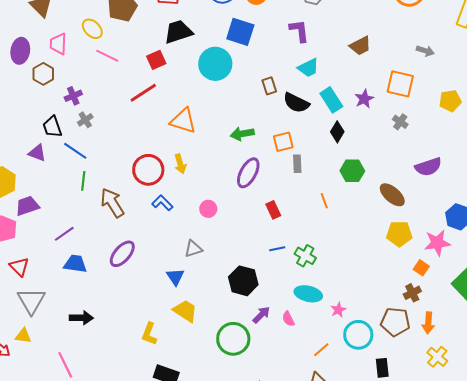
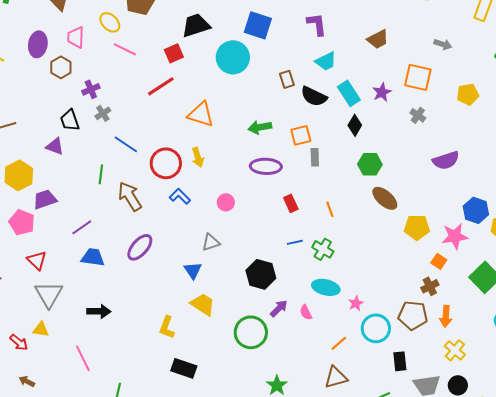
blue line: (75, 151) -> (126, 144), moved
purple ellipse: (248, 173) -> (266, 166), turned 64
brown ellipse: (392, 195) -> (385, 198), moved
orange line: (324, 201) -> (330, 209), moved

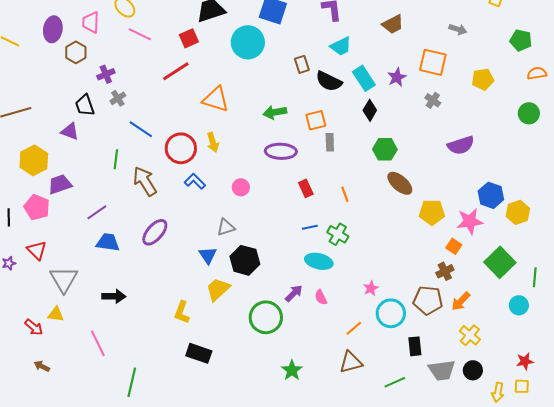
red triangle: (37, 260) -> (37, 250), moved
black hexagon: (261, 274) -> (245, 260), moved
cyan ellipse: (326, 287) -> (319, 261), moved
yellow trapezoid: (203, 304) -> (218, 289), turned -76
orange arrow: (446, 316) -> (461, 301), turned 40

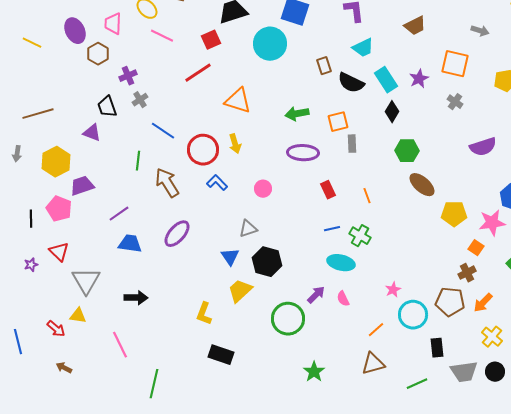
purple ellipse: (53, 29) -> (75, 31), turned -35

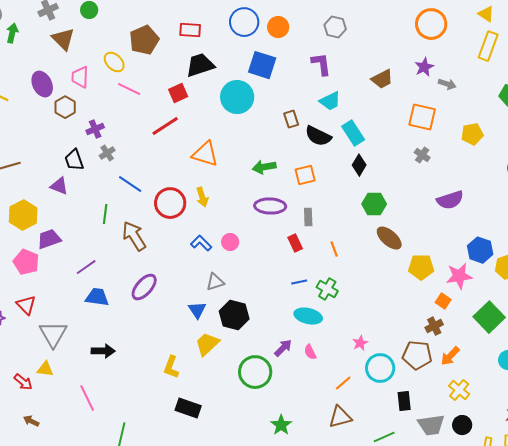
purple star: (419, 79) -> (424, 67), moved
gray rectangle: (352, 144) -> (308, 217), moved
blue L-shape: (217, 183) -> (201, 243), moved

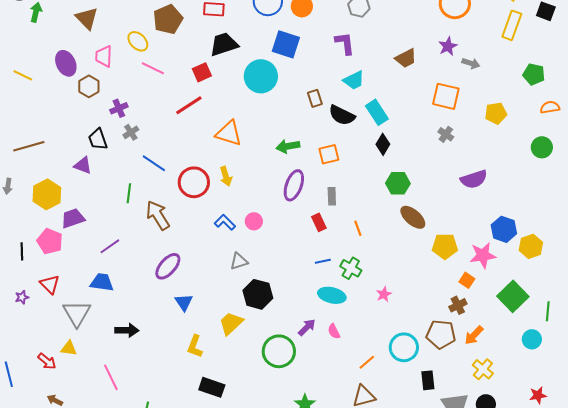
purple ellipse: (270, 206) -> (294, 185), turned -72
blue trapezoid: (97, 297) -> (102, 282), moved
blue triangle: (197, 310) -> (184, 302), moved
pink star: (360, 343) -> (384, 294), moved

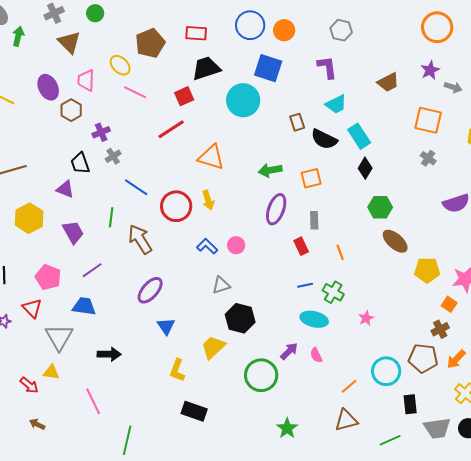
purple trapezoid: (73, 218) -> (73, 232), moved, turned 80
pink pentagon: (50, 241) -> (48, 277), moved

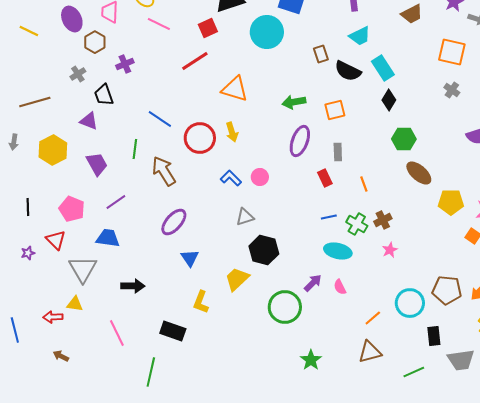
gray cross: (113, 156) -> (78, 74), moved
brown cross: (440, 329) -> (383, 220), moved
red arrow: (29, 385) -> (53, 317), turned 138
black rectangle: (194, 411) -> (173, 331), moved

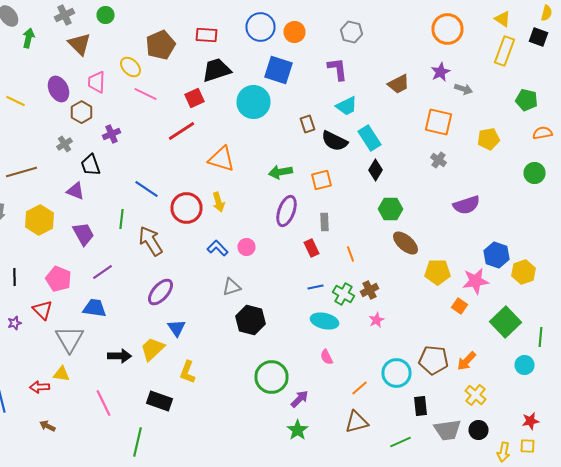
yellow trapezoid: (237, 279) -> (152, 349), moved
purple arrow: (313, 283) -> (300, 399), moved

